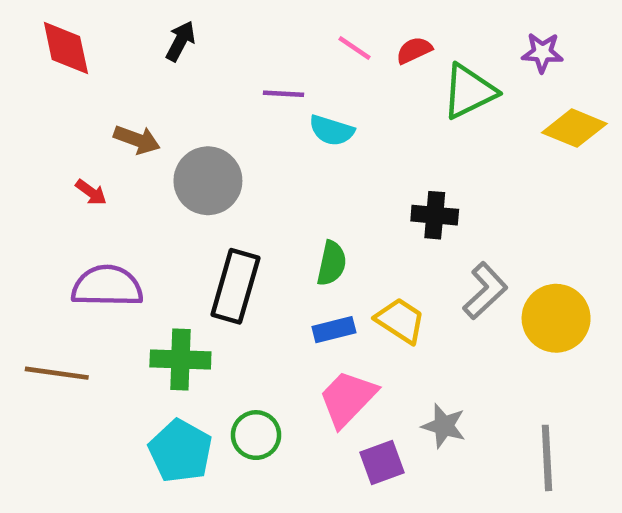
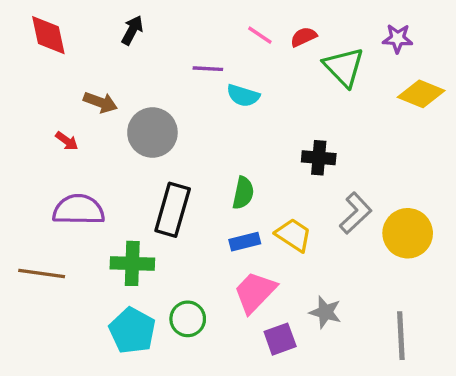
green triangle: (469, 91) -> (344, 67), turned -48

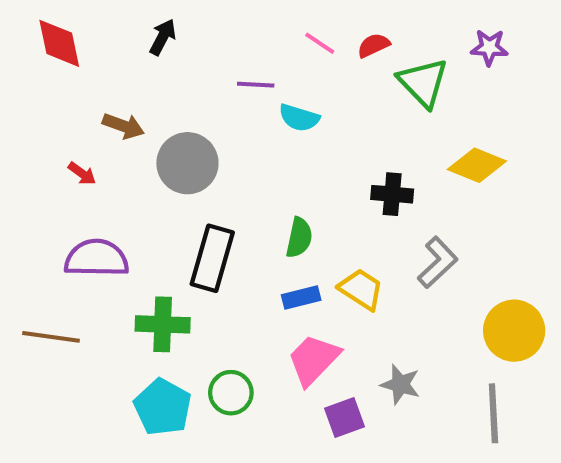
yellow diamond: (421, 94) -> (477, 165), moved
yellow circle: (408, 233) -> (514, 331), moved

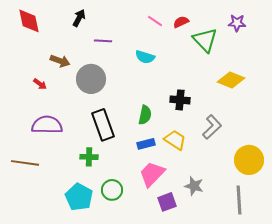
purple line: (256, 85) -> (103, 41), moved
black cross: (392, 194) -> (180, 100), moved
black rectangle: (212, 258) -> (103, 125), turned -36
green cross: (163, 324) -> (89, 157), moved, size x0.7

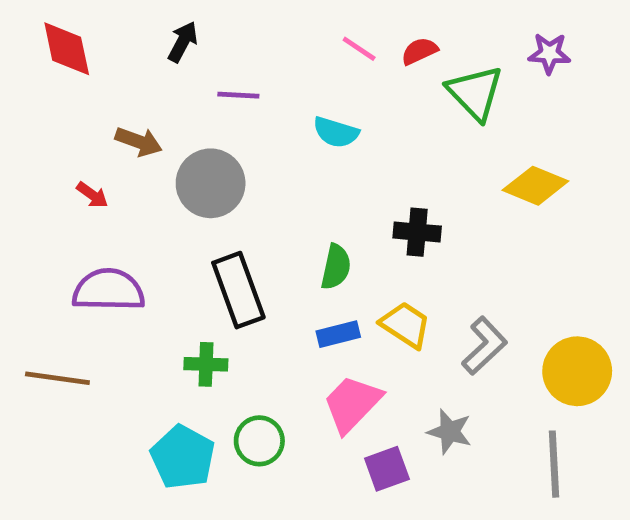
gray L-shape: (212, 127) -> (484, 346), moved

